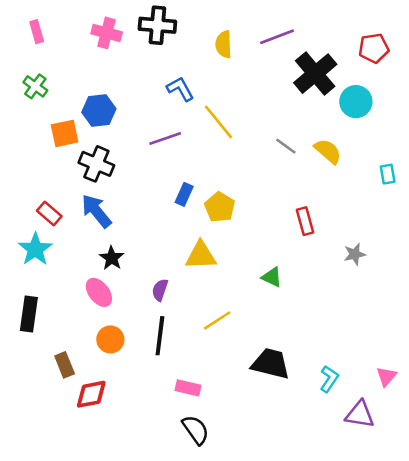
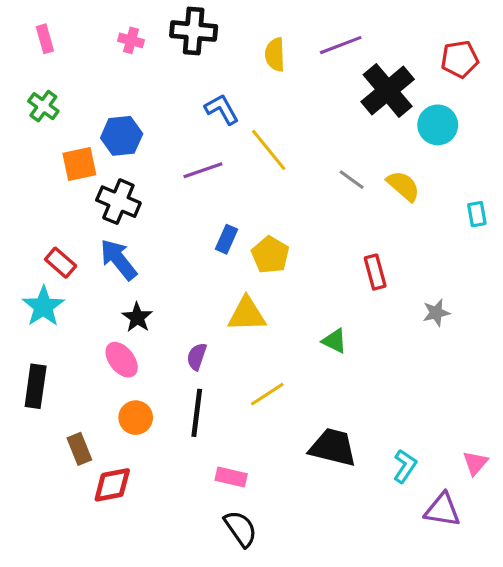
pink cross: (107, 33) -> (131, 40), size x0.7

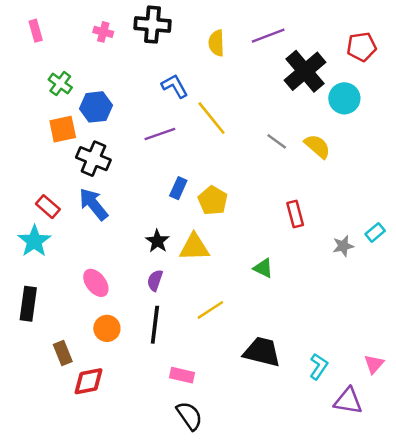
green cross: (43, 106) -> (60, 84), moved
cyan rectangle: (477, 214) -> (375, 232), moved, turned 60
black star: (137, 317) -> (157, 241), moved

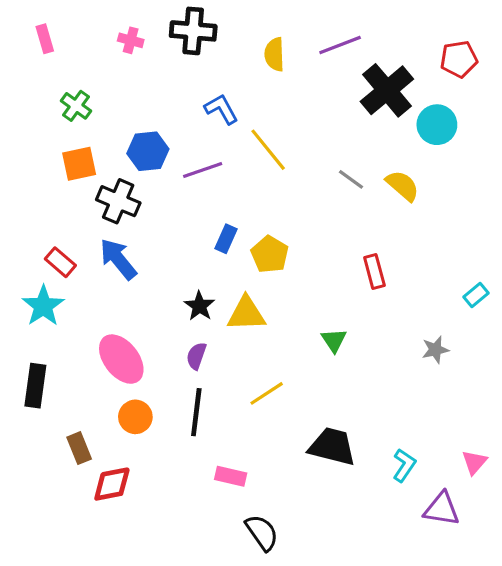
blue hexagon: (96, 107) -> (148, 151), moved
gray star: (343, 246) -> (435, 350), moved
green triangle: (263, 268) -> (334, 340), turned 30
pink ellipse: (96, 283) -> (121, 359), size x1.4
black semicircle: (189, 416) -> (262, 532), moved

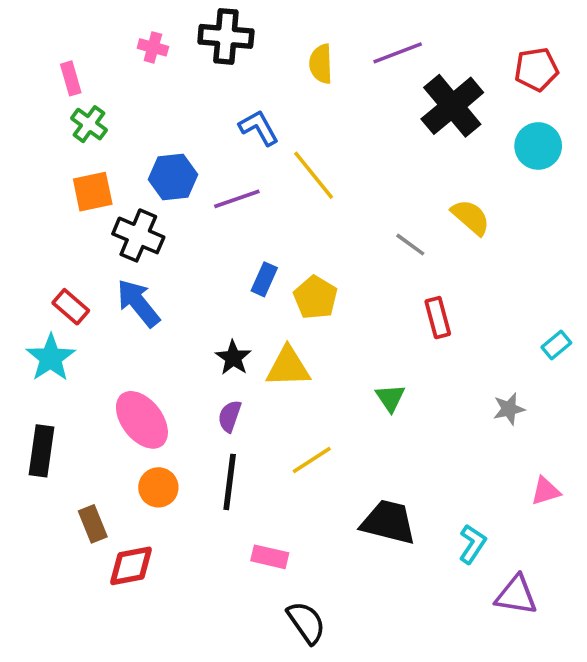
pink rectangle: (45, 39) -> (71, 78), moved
cyan circle: (437, 125) -> (538, 146), moved
gray line: (351, 179) -> (410, 245), moved
pink triangle: (474, 462) -> (545, 491), moved, turned 32

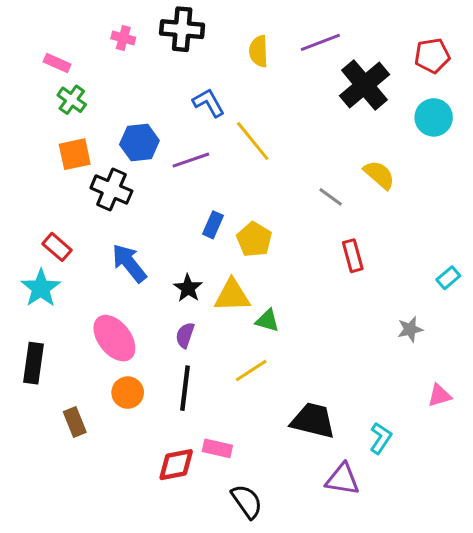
pink rectangle: (71, 78) -> (57, 63), turned -50
blue arrow: (138, 303) -> (129, 263), moved
green triangle: (390, 398) -> (267, 320), moved, turned -40
red diamond: (131, 566) -> (176, 465), moved
purple triangle: (516, 595) -> (342, 479), moved

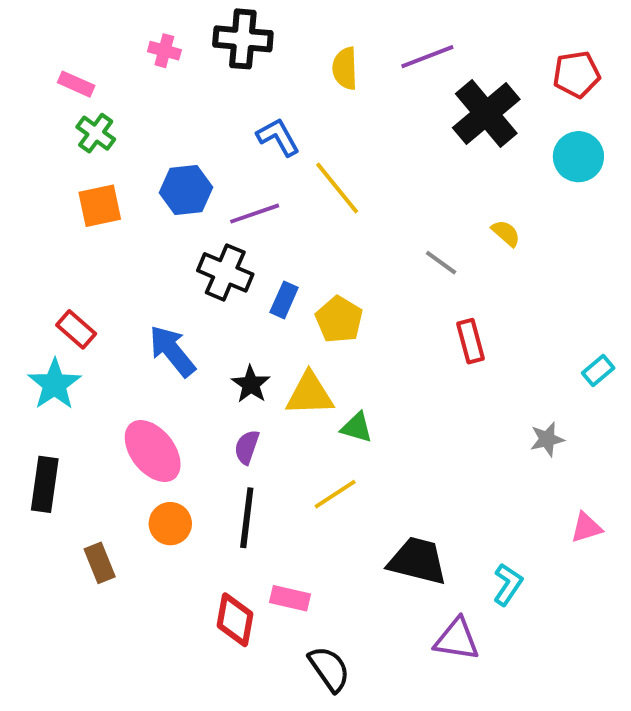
yellow semicircle: (379, 175) -> (506, 233), size x0.7
black cross: (111, 190) -> (225, 272), moved
red diamond: (176, 465) -> (235, 620), turned -69

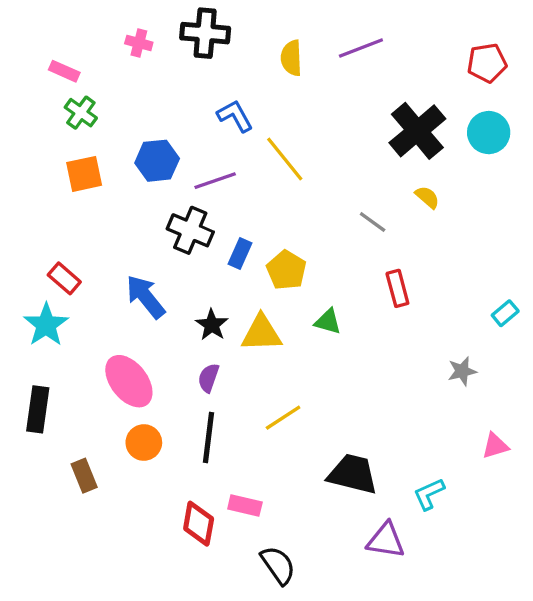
black cross: (486, 113) -> (417, 131), moved
green triangle: (357, 427) -> (328, 322), moved
cyan L-shape: (508, 584) -> (429, 494), turned -148

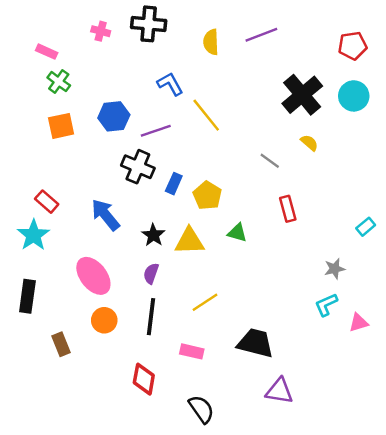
cyan L-shape: (429, 494) -> (326, 305), moved
pink rectangle: (245, 506) -> (192, 351), moved

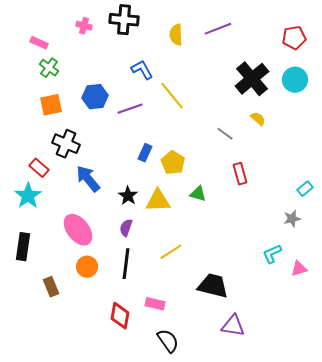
black cross: (138, 167) -> (66, 144), moved
gray star: (335, 269) -> (292, 219), moved
pink rectangle: (192, 351) -> (155, 304), moved

